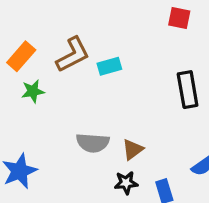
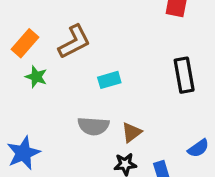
cyan rectangle: (109, 66) -> (109, 80), moved
green star: (33, 91) -> (36, 77), turned 30

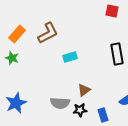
green star: (36, 77) -> (12, 58), moved
gray semicircle: (93, 126) -> (60, 103), moved

